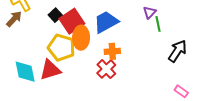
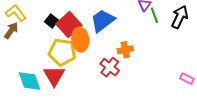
orange cross: (112, 51) -> (125, 50), moved
black arrow: (177, 51) -> (180, 17), moved
red triangle: (50, 70) -> (54, 76), turned -35

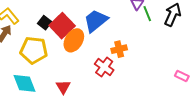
orange ellipse: (80, 40) -> (74, 40), turned 40
yellow pentagon: (62, 52) -> (34, 50), moved
red triangle: (54, 76) -> (63, 87), moved, size x0.7

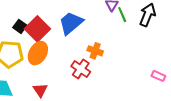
orange ellipse: (74, 40) -> (38, 53), moved
orange cross: (119, 49) -> (95, 51), turned 35

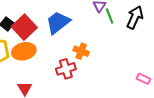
orange ellipse: (38, 53) -> (24, 51), turned 45
red cross: (81, 69) -> (66, 69), turned 36

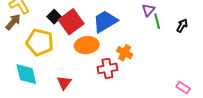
black arrow: (135, 17) -> (182, 26), size x0.6
orange ellipse: (24, 51) -> (87, 45), moved

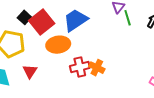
orange cross: (125, 53) -> (97, 68), moved
red triangle: (64, 83) -> (30, 71), moved

